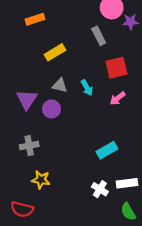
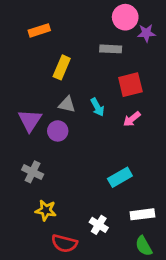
gray rectangle: (99, 36) -> (111, 49), turned -60
yellow rectangle: (55, 52) -> (62, 67), turned -36
gray cross: (29, 146) -> (33, 172), turned 36
white cross: (100, 189) -> (99, 225), moved
red semicircle: (22, 209) -> (64, 243), moved

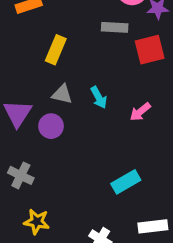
red square: (130, 85) -> (150, 50), moved

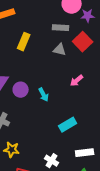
red square: (150, 50) -> (83, 42), turned -30
gray triangle: (62, 94) -> (60, 50), moved
cyan arrow: (99, 97) -> (44, 95), moved

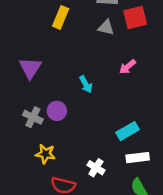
red square: (83, 42) -> (135, 17), turned 30
purple circle: (21, 90) -> (57, 111), moved
cyan rectangle: (68, 125) -> (128, 131), moved

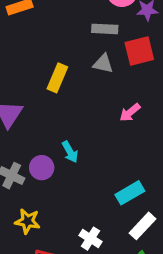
yellow rectangle: (61, 17) -> (57, 78), moved
cyan arrow: (86, 84) -> (70, 152), moved
white rectangle: (138, 158) -> (143, 226), turned -40

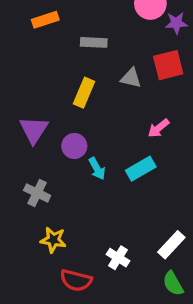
gray rectangle: (105, 29) -> (94, 42), moved
purple circle: (42, 168) -> (74, 146), moved
cyan rectangle: (130, 193) -> (141, 169), moved

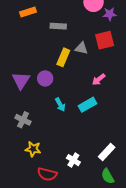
yellow rectangle: (84, 93) -> (63, 57), moved
purple circle: (74, 146) -> (45, 78), moved

